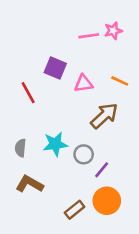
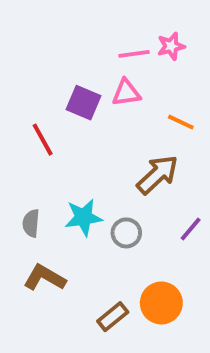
pink triangle: (84, 83) -> (126, 93), moved
purple line: (102, 170) -> (191, 229), moved

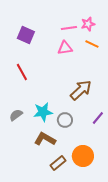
purple square: (83, 103) -> (26, 35), moved
orange line: (181, 122) -> (92, 44), moved
gray semicircle: (31, 223) -> (16, 115), turned 48
brown L-shape: (45, 278) -> (45, 139), moved

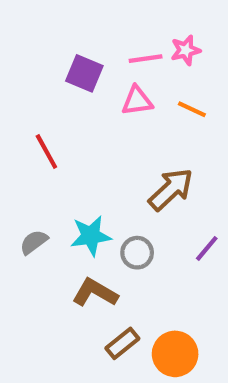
purple square: (26, 35) -> (84, 73), moved
orange line: (92, 44) -> (192, 109), moved
orange circle: (83, 156) -> (175, 354), moved

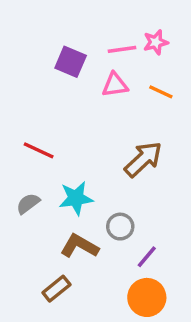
red line: (46, 151) -> (39, 150), moved, turned -36
purple line: (207, 248) -> (147, 257), moved
gray circle: (137, 253) -> (120, 227), moved
brown rectangle: (122, 343) -> (56, 289), moved

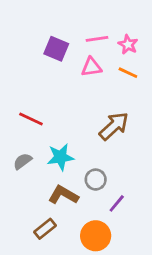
pink star: (156, 42) -> (128, 45), moved, turned -30
orange circle: (147, 297) -> (96, 236), moved

